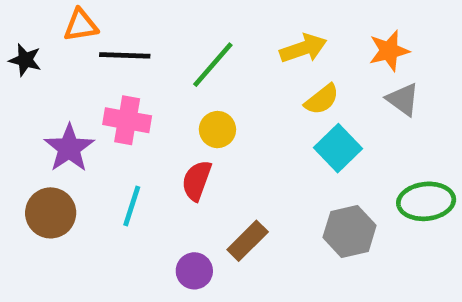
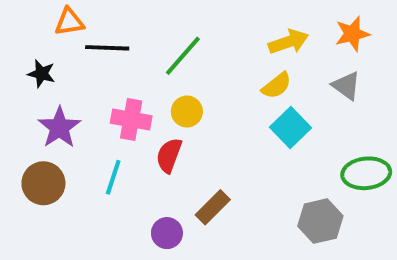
yellow arrow: (303, 48) -> (288, 42), moved
orange star: (389, 51) -> (352, 34), moved
black star: (25, 60) -> (41, 74), moved
pink cross: (127, 120) -> (131, 120), moved
gray hexagon: (350, 231) -> (320, 221), moved

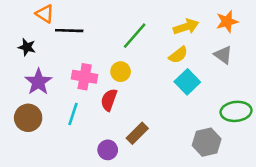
orange triangle: (69, 22) -> (45, 14), turned 42
green line: (183, 56) -> (135, 36), moved

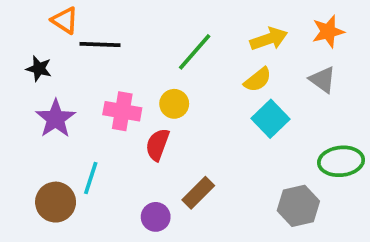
cyan line: (73, 114) -> (91, 178), moved
brown circle: (28, 118) -> (56, 202), moved

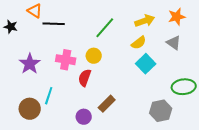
black star: (39, 69) -> (11, 27), moved

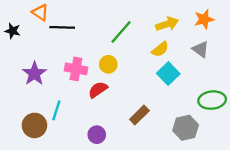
red semicircle: (85, 78) -> (98, 90), turned 36
brown rectangle: (107, 104) -> (139, 115), moved

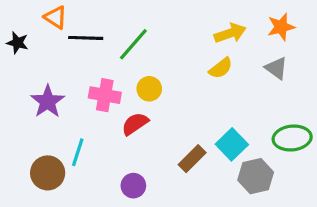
green line: (121, 32) -> (133, 44), moved
cyan square: (168, 74) -> (232, 144), moved

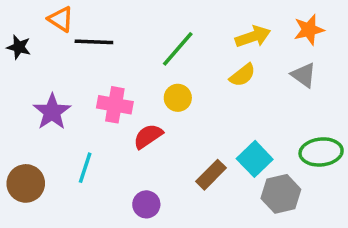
green line: (133, 44) -> (178, 49), moved
yellow circle: (149, 89) -> (178, 98), moved
brown circle: (48, 173) -> (26, 183), moved

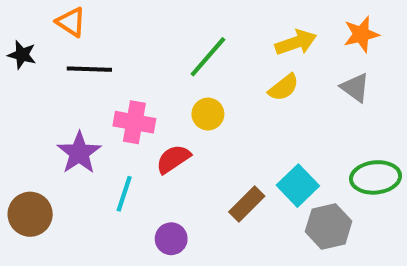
black line: (94, 42) -> (89, 69), moved
purple star: (52, 112) -> (79, 153), moved
cyan line: (85, 168) -> (124, 194), moved

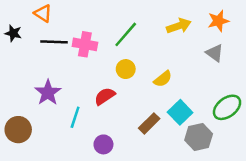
yellow semicircle: (284, 87) -> (163, 79), moved
pink cross: (134, 122) -> (85, 44), moved
green ellipse: (376, 177) -> (227, 107), turned -32

